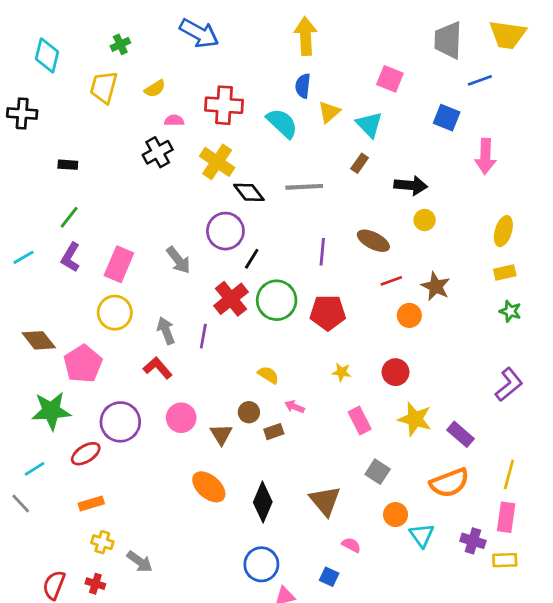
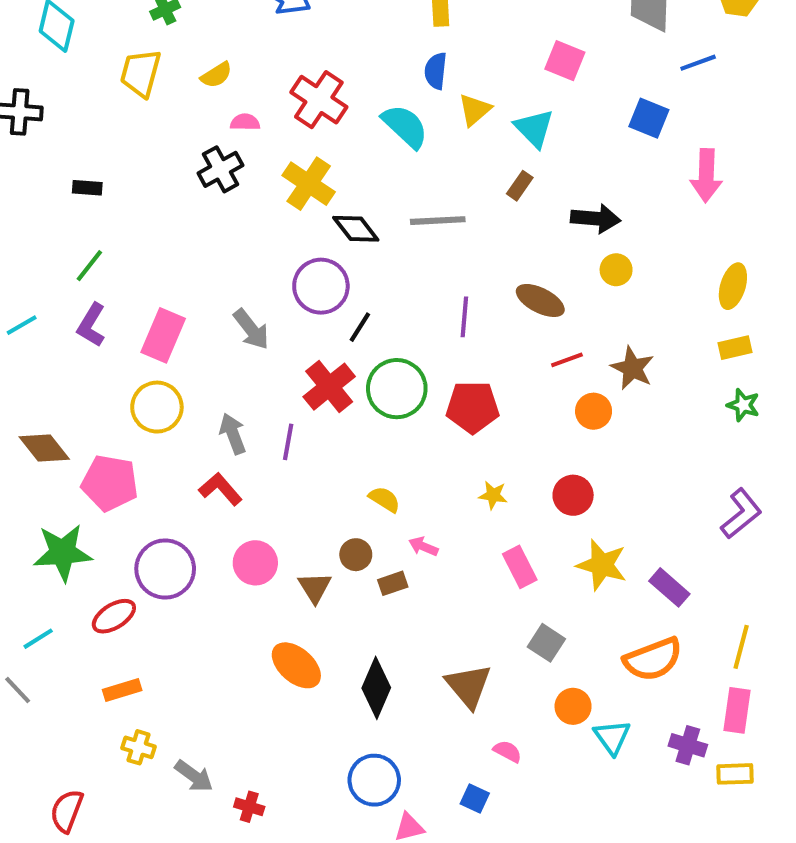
red cross: (224, 105) -> (319, 100), turned 30
pink pentagon: (83, 364) -> (110, 483), turned -30
red cross: (95, 584) -> (249, 807), moved

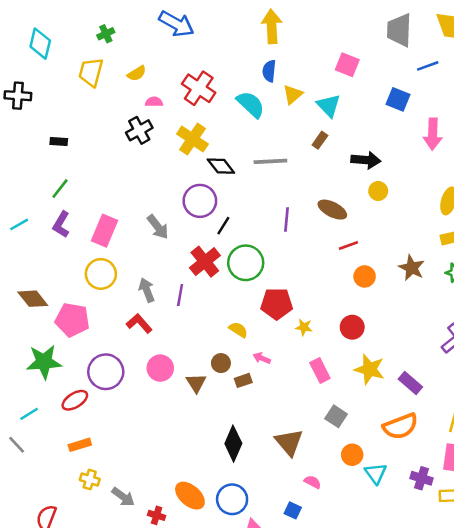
brown star: (632, 368) -> (412, 268), moved
red pentagon: (473, 407) -> (277, 304), moved
orange ellipse: (296, 665) -> (190, 496), moved

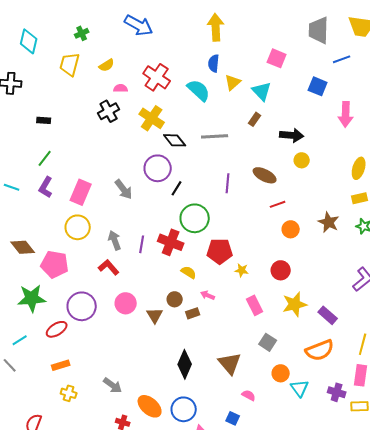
cyan line: (19, 224) -> (12, 187), turned 49
red cross: (205, 262) -> (171, 242), moved, turned -30
yellow star: (370, 369) -> (295, 304), turned -30
gray arrow: (123, 497) -> (113, 385), moved

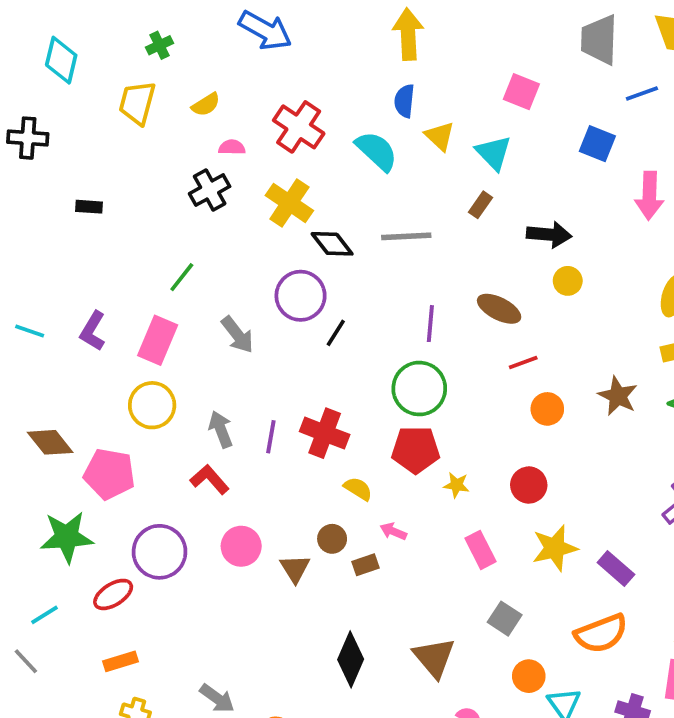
yellow triangle: (233, 82) -> (440, 136), turned -36
green line: (45, 158) -> (182, 277), moved
green circle: (195, 218) -> (419, 389), moved

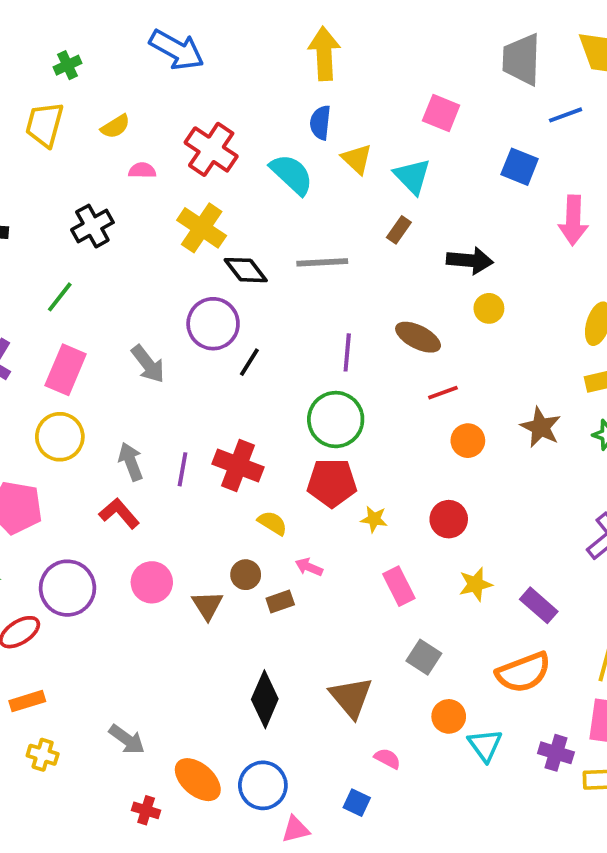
black cross: (210, 190) -> (92, 226), moved
green line: (182, 277) -> (60, 297), moved
yellow star: (555, 548) -> (476, 584), size x0.7

